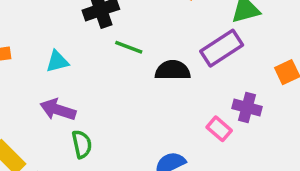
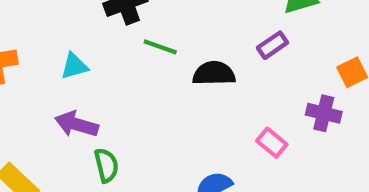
purple rectangle: (222, 48) -> (272, 45), size x0.6
purple cross: (247, 108) -> (324, 113), moved

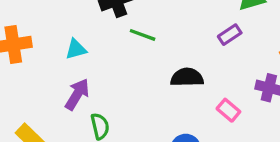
black semicircle: (214, 73) -> (187, 77), moved
purple arrow: (76, 124) -> (77, 94), turned 104

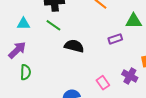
green line: (143, 35) -> (53, 25), moved
black semicircle: (187, 77) -> (74, 46), moved

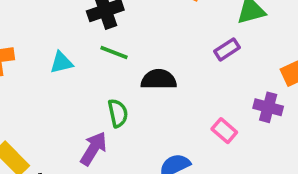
purple arrow: (17, 50) -> (93, 149), moved
green semicircle: (26, 72) -> (118, 113), moved

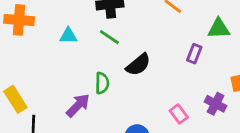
purple rectangle: (227, 49) -> (194, 54), turned -48
black semicircle: (159, 79) -> (138, 65), turned 128

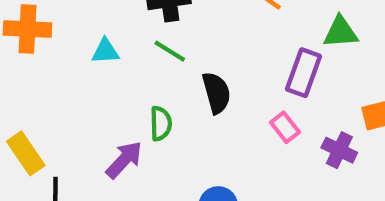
purple rectangle: (194, 54) -> (304, 73), size x1.5
black semicircle: (138, 65) -> (216, 93), turned -64
pink rectangle: (179, 114) -> (285, 127), moved

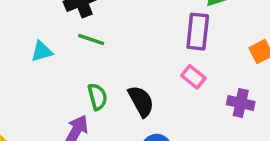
black semicircle: (216, 93) -> (141, 101), moved
purple cross: (339, 150) -> (241, 103), moved

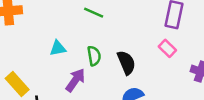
cyan triangle: (42, 51) -> (58, 48), moved

